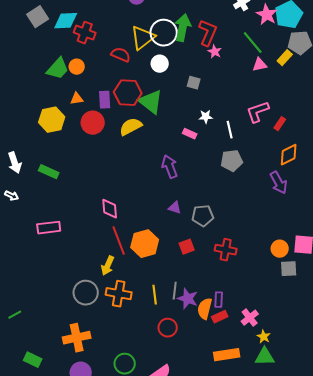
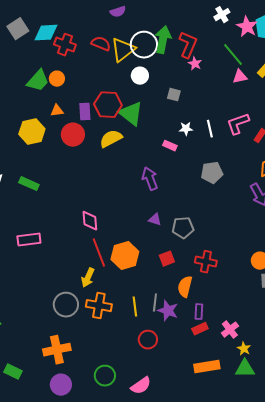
red semicircle: (121, 55) -> (101, 44), moved
white line: (230, 130) -> (210, 129), moved
orange semicircle: (205, 309) -> (185, 287), moved

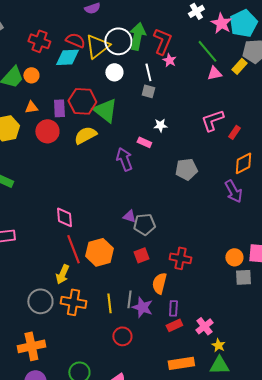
cyan diamond: (46, 33) -> (67, 57), moved
white line: (210, 129) -> (148, 72), moved
purple arrow: (150, 179) -> (124, 159), moved
gray pentagon: (183, 228) -> (144, 224), moved

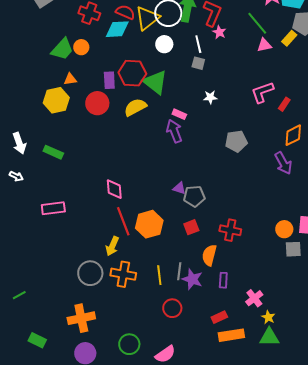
orange triangle: (31, 107) -> (70, 79), moved
pink rectangle: (144, 142) -> (179, 114), moved
red rectangle: (174, 325) -> (219, 317), moved

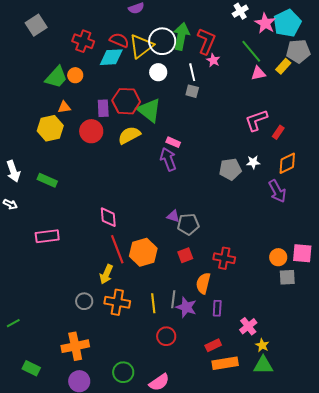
white star: (210, 97) -> (253, 162), moved
gray circle: (90, 273) -> (84, 301), size x0.7

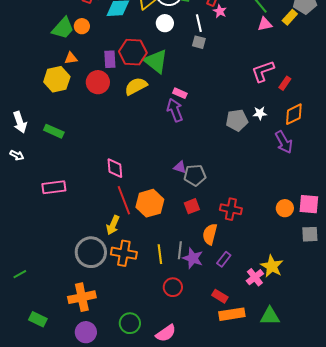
gray square: (287, 277) -> (310, 234), moved
gray circle: (84, 301) -> (91, 252), size x1.8
purple rectangle: (217, 308) -> (224, 259), turned 35
red rectangle: (213, 345) -> (220, 296), turned 56
yellow star: (262, 345) -> (272, 266), moved, size x1.6

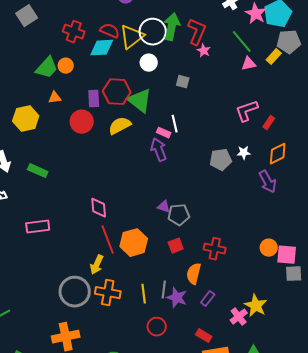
white line: (199, 23) -> (175, 124), moved
yellow hexagon: (57, 79) -> (26, 119), moved
pink square: (309, 204) -> (287, 255), moved

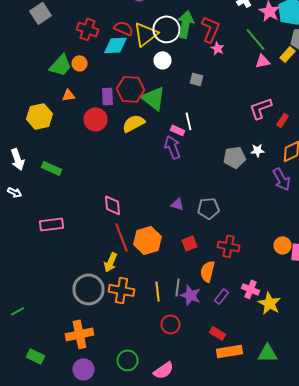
gray pentagon: (179, 215) -> (208, 208), moved
pink cross: (239, 317) -> (250, 289), moved, turned -30

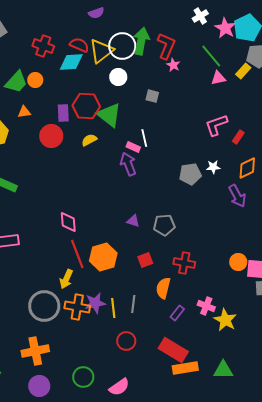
yellow semicircle: (134, 123) -> (89, 140), size x0.7
purple star: (190, 295) -> (95, 303), moved, turned -30
red rectangle: (218, 333) -> (173, 350), size x1.8

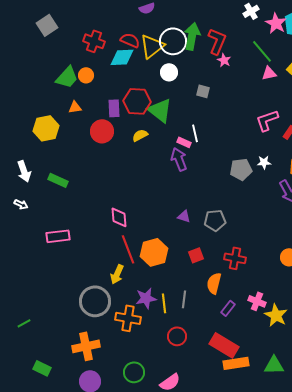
orange cross: (77, 307) -> (128, 318), moved

